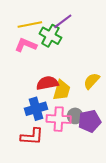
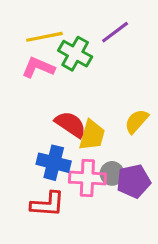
purple line: (63, 21) -> (115, 32), moved
red semicircle: (47, 83) -> (71, 124), turned 45
blue cross: (36, 109) -> (54, 163), turned 30

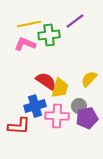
green cross: (75, 54) -> (49, 35), turned -35
blue cross: (54, 163) -> (35, 106), turned -30
gray circle: (112, 173) -> (79, 106), moved
red L-shape: (47, 204) -> (19, 126), moved

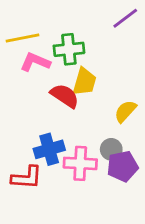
purple line: (75, 21) -> (125, 18), moved
yellow line: (29, 24) -> (22, 38), moved
red semicircle: (46, 81) -> (65, 96), moved
yellow trapezoid: (60, 88) -> (84, 82), moved

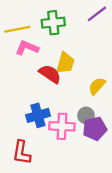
green cross: (69, 49) -> (53, 23), moved
red L-shape: (27, 178) -> (22, 153), moved, turned 95

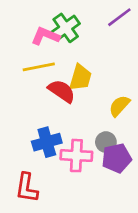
green cross: (53, 23) -> (66, 28), turned -30
yellow line: (17, 29) -> (39, 67), moved
pink L-shape: (27, 48) -> (45, 36), moved

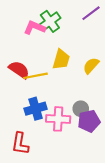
yellow line: (39, 67) -> (36, 76), moved
red semicircle: (62, 91) -> (19, 70), moved
yellow semicircle: (119, 106) -> (91, 66), moved

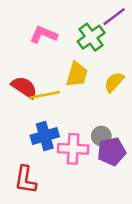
green cross: (50, 21) -> (91, 37), moved

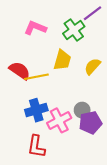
pink cross: (73, 149) -> (59, 120), turned -30
red L-shape: (26, 180) -> (36, 146), moved

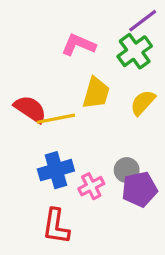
pink L-shape: (35, 28) -> (78, 45), moved
green cross: (74, 30) -> (135, 51), moved
pink cross: (59, 120) -> (91, 186), size x0.7

